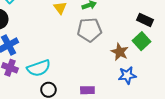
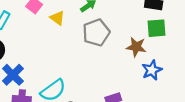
green square: (142, 41) -> (156, 28), turned -36

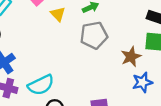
brown star: (136, 47) -> (131, 57), turned 30

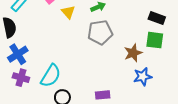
cyan semicircle: (41, 85) -> (51, 76), turned -35

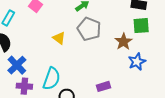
yellow triangle: (68, 12) -> (59, 38), moved
gray pentagon: (100, 32) -> (89, 29), turned -30

